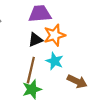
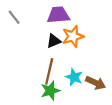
cyan star: (55, 61) -> (74, 77), moved

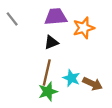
orange star: (73, 36) -> (84, 28), moved

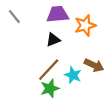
brown line: (47, 73) -> (49, 70), turned 30
brown arrow: (93, 84) -> (94, 65), moved

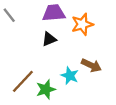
brown line: (49, 70) -> (23, 81), moved

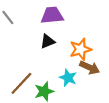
orange star: (82, 24) -> (80, 49), moved

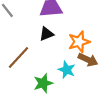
brown line: (21, 83) -> (19, 57), moved

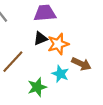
orange star: (79, 42) -> (58, 44), moved

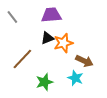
cyan star: (60, 74) -> (75, 78), moved

